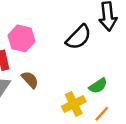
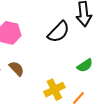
green semicircle: (98, 86) -> (85, 65), moved

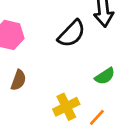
brown semicircle: (17, 69) -> (18, 80), turned 63

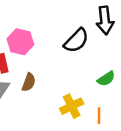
orange line: (97, 117) -> (99, 116), turned -42

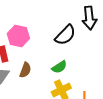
green semicircle: (106, 79) -> (59, 67), moved

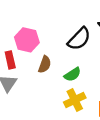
brown semicircle: (25, 70) -> (45, 64), moved

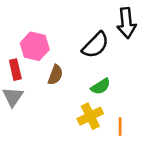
green semicircle: (72, 74) -> (101, 86), moved

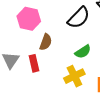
red rectangle: (15, 70) -> (34, 63), moved

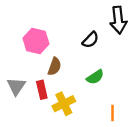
black semicircle: (79, 18) -> (90, 40), size x0.7
yellow cross: (74, 76) -> (64, 104), moved

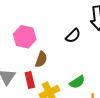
green semicircle: (95, 77) -> (77, 82), moved

